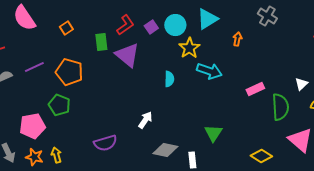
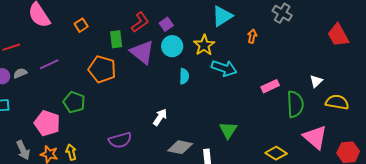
cyan circle: (175, 25) -> (172, 46), moved
orange pentagon: (69, 72) -> (102, 69), moved
pink pentagon: (32, 126) -> (47, 123), turned 30

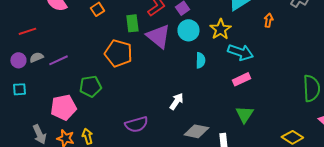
purple line: (49, 64) -> (58, 60), moved
pink rectangle: (270, 86) -> (241, 79), moved
green pentagon: (74, 102) -> (90, 86), turned -30
pink pentagon: (47, 123) -> (63, 107), turned -30

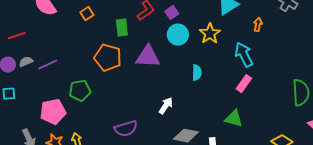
purple triangle: (158, 36) -> (148, 57), moved, turned -36
cyan arrow: (240, 52) -> (244, 55), moved, turned -135
cyan semicircle: (200, 60) -> (197, 73), moved
pink rectangle: (241, 79) -> (244, 84), moved, turned -30
green triangle: (244, 114) -> (234, 119), turned -48

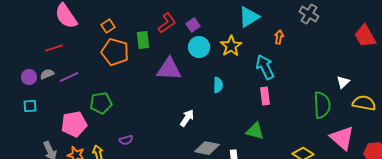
red line: (17, 36) -> (54, 48), moved
orange pentagon: (108, 58) -> (115, 52), moved
pink rectangle: (244, 84) -> (265, 96), turned -42
purple semicircle: (126, 129) -> (126, 140), moved, size x0.6

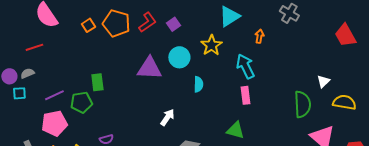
green rectangle: (143, 40) -> (97, 82), moved
cyan circle: (199, 47) -> (179, 57), moved
orange pentagon: (115, 52) -> (116, 23), moved
purple line: (69, 77) -> (54, 95), moved
cyan square: (30, 106) -> (19, 93), moved

